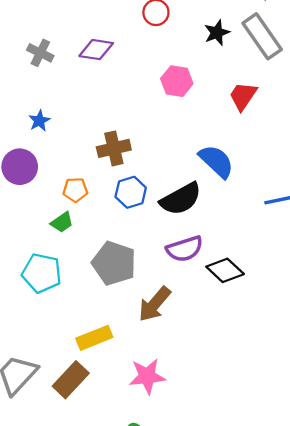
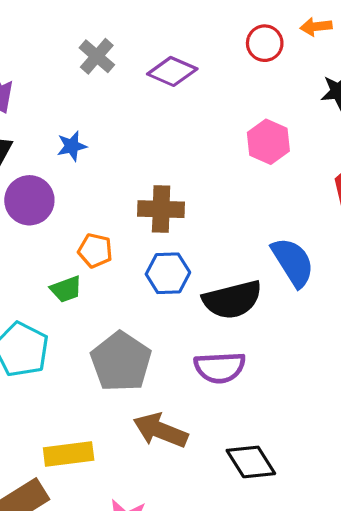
black diamond: (225, 270) -> (251, 462), moved
brown arrow: (155, 304) -> (160, 430), turned 57

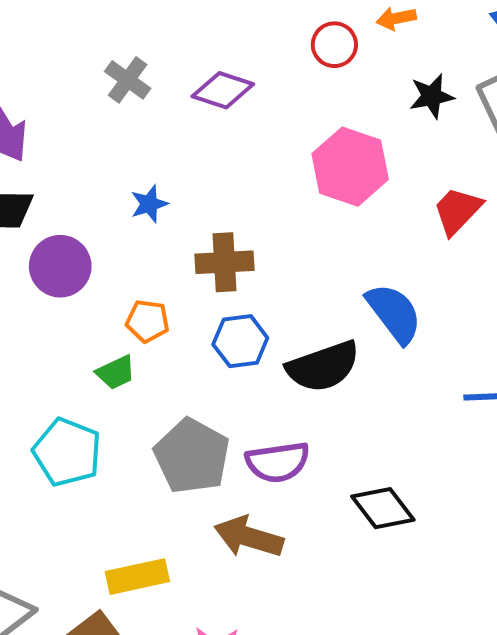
pink hexagon: (268, 142) -> (350, 167), size x1.4
blue star: (72, 146) -> (149, 204), moved
purple semicircle: (220, 367) -> (278, 462), moved
black diamond: (251, 462) -> (383, 508), moved

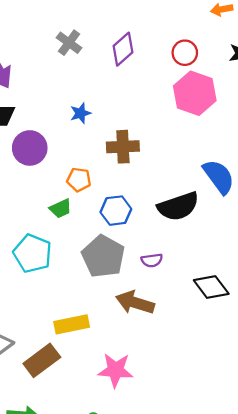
red circle: (334, 45) -> (185, 53), moved
purple diamond: (223, 90) -> (123, 49), turned -60
blue hexagon: (240, 341) -> (116, 211), moved
purple semicircle: (278, 462) -> (152, 260), size x0.6

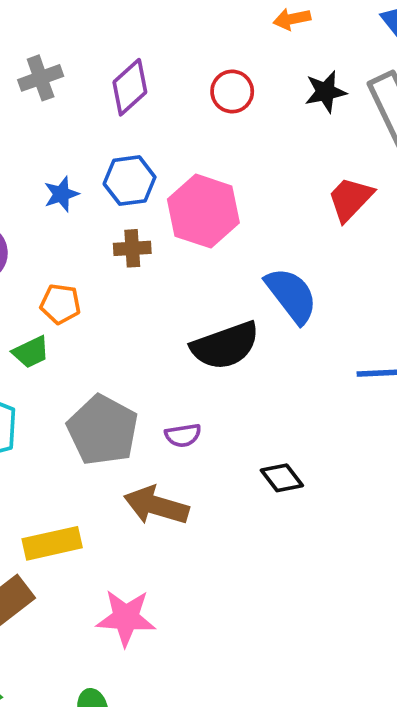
gray cross: (69, 43) -> (41, 78), turned 35
pink hexagon: (195, 93) -> (203, 211), moved
brown cross: (123, 147) -> (132, 248), size x0.7
blue hexagon: (116, 211) -> (130, 181), moved
black diamond: (211, 287) -> (282, 478), size x0.7

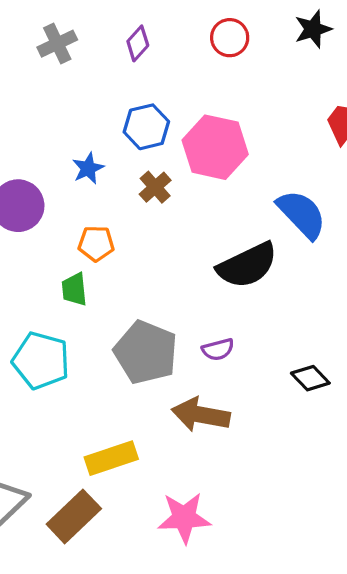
purple diamond: (130, 87) -> (138, 43), size x0.7
blue star: (61, 194) -> (88, 168), moved
brown cross: (132, 248) -> (155, 187), turned -32
green trapezoid: (31, 352) -> (74, 289), turned 116

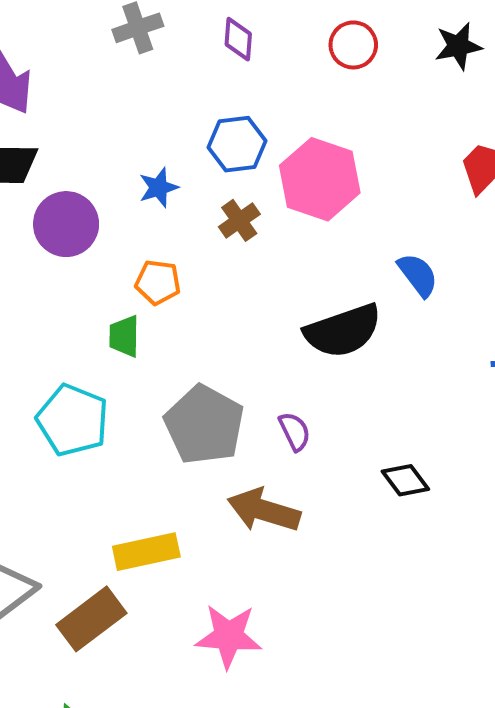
purple diamond: (138, 43) -> (238, 39), turned -44
blue semicircle: (302, 214) -> (418, 275), size x0.7
purple semicircle: (218, 349) -> (295, 431), turned -108

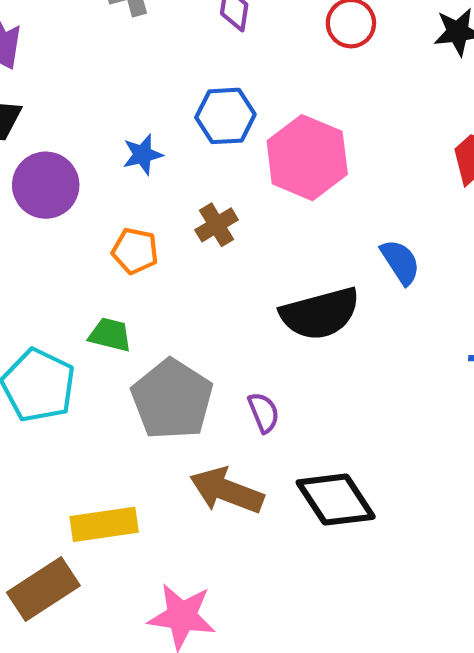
brown cross: (239, 220) -> (217, 225), moved
green trapezoid: (124, 336) -> (110, 335), moved, turned 99
black diamond: (405, 480) -> (336, 500), moved, size x1.6

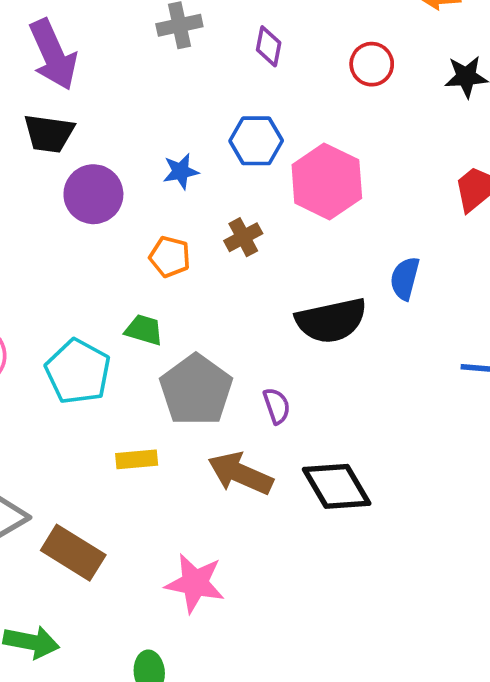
blue semicircle: (400, 262) -> (405, 278), turned -135
yellow rectangle: (104, 524) -> (137, 459), moved, size x0.7
brown rectangle: (43, 589) -> (73, 553), turned 62

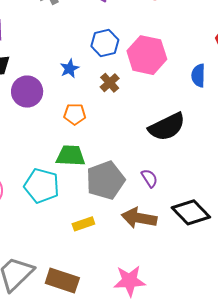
brown cross: (243, 237) -> (110, 83), moved
blue semicircle: (405, 278) -> (198, 76), moved
green trapezoid: (144, 330) -> (71, 156), size x1.4
gray pentagon: (196, 390) -> (105, 180), turned 30

